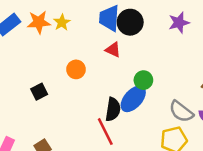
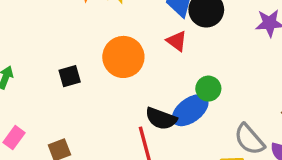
orange circle: (76, 69) -> (123, 57), size x1.6
black semicircle: (113, 109) -> (161, 119), turned 90

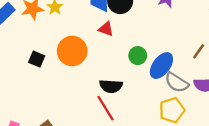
black square: (70, 76) -> (37, 59), moved, turned -35
blue ellipse: (190, 110) -> (161, 66), moved

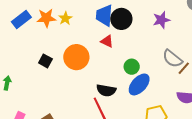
blue ellipse: (161, 66) -> (139, 84), moved
gray semicircle: (177, 82) -> (172, 59), moved

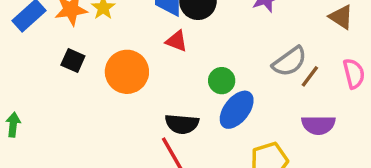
gray semicircle: (172, 59) -> (290, 62), turned -70
black square: (45, 61) -> (73, 60), moved

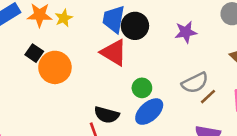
red triangle: (177, 41) -> (114, 52), size x1.6
orange circle: (127, 72) -> (55, 67), moved

